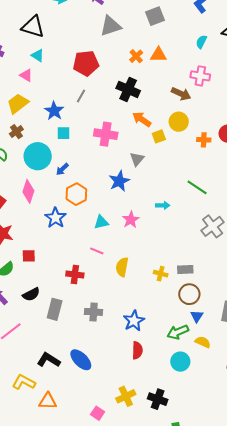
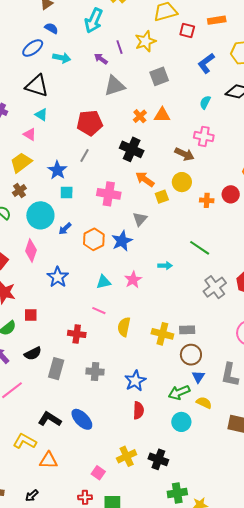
orange hexagon: (76, 194) -> (94, 239), moved
yellow cross: (161, 274) -> (162, 334), size x1.5

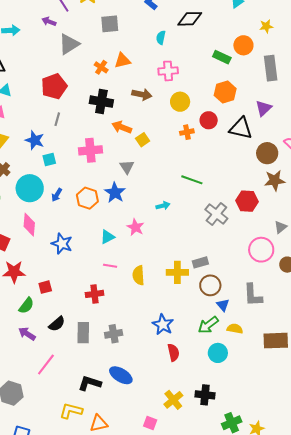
gray square: (159, 76) -> (110, 24), turned 30
brown arrow: (184, 154) -> (142, 94), moved
yellow circle: (182, 182) -> (180, 102), moved
gray cross: (95, 372) -> (114, 334), moved

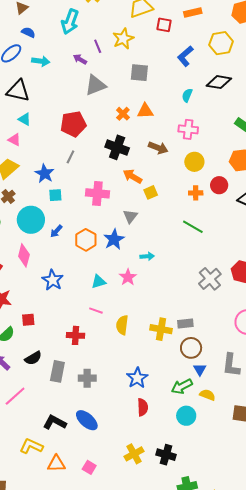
green line: (192, 180) -> (193, 227), moved
cyan arrow: (163, 206) -> (147, 256), moved
pink square: (150, 423) -> (89, 467), moved

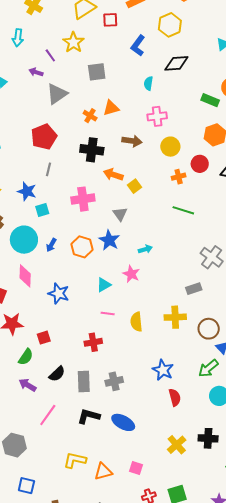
cyan arrow: (70, 22) -> (18, 38), size x0.7
gray rectangle: (185, 324) -> (194, 289), moved
black L-shape: (55, 422) -> (89, 416), moved

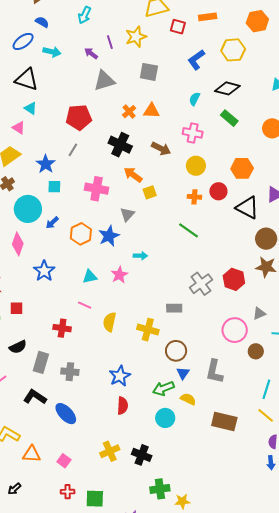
green rectangle: (210, 100) -> (229, 118), moved

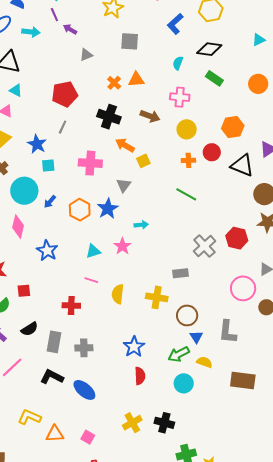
purple line: (110, 42) -> (54, 15), moved
gray triangle: (104, 81) -> (86, 55), size x0.6

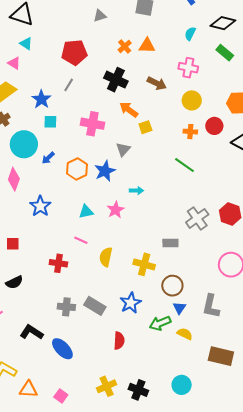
gray rectangle: (54, 342) -> (95, 306), moved, turned -75
blue star: (134, 347) -> (131, 303), moved
cyan circle: (184, 383) -> (182, 385), moved

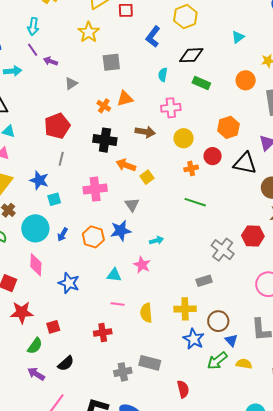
blue star: (105, 171) -> (121, 231), turned 30
cyan triangle: (86, 212) -> (114, 275), turned 35
blue star: (131, 303) -> (194, 339), moved

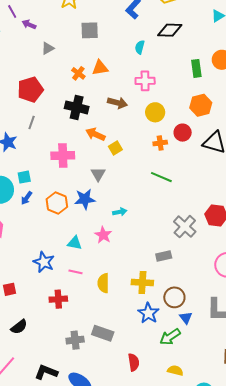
green rectangle: (201, 83) -> (196, 68), moved, turned 54
cyan square: (54, 199) -> (24, 177), moved
blue star: (69, 283) -> (44, 262), moved
yellow semicircle: (244, 364) -> (175, 371), moved

